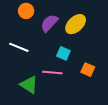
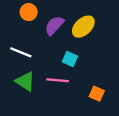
orange square: (88, 70) -> (97, 94), moved
green triangle: (29, 85) -> (25, 81), moved

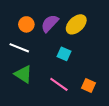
orange circle: (29, 12) -> (26, 24), moved
pink line: (58, 80) -> (59, 84), moved, turned 30

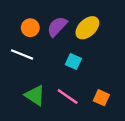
green triangle: (23, 74) -> (35, 95), moved

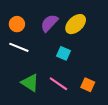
orange circle: (30, 28) -> (17, 24), moved

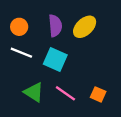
purple semicircle: (49, 23) -> (55, 26), turned 132
cyan square: (63, 53) -> (55, 59), moved, size x1.5

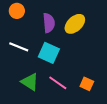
orange circle: (19, 27) -> (17, 11), moved

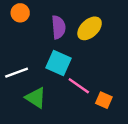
white line: (19, 47) -> (17, 73), moved, turned -42
pink line: (58, 83) -> (79, 86), moved

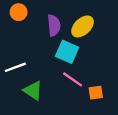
cyan square: (58, 63) -> (67, 52), moved
orange square: (104, 100) -> (96, 93), turned -32

